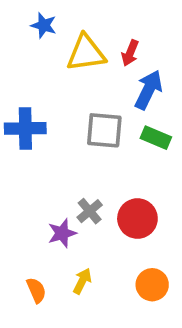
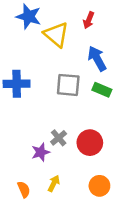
blue star: (44, 25) -> (29, 17), size x1.5
yellow triangle: (86, 53) -> (56, 35), turned 48
red arrow: (130, 53) -> (89, 20), moved
blue arrow: (148, 90) -> (97, 59), turned -55

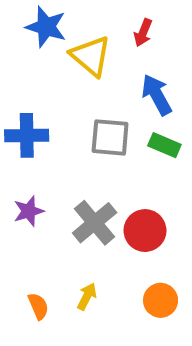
gray cross: (59, 138) -> (95, 223), size x1.6
purple star: (41, 152) -> (29, 211), moved

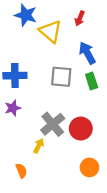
green rectangle: (164, 145) -> (92, 81), turned 49
purple star: (29, 211) -> (13, 108), moved
yellow arrow: (87, 296) -> (39, 146), moved

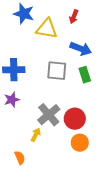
yellow triangle: (51, 31) -> (47, 29), turned -30
blue arrow: (87, 53) -> (81, 49), turned 140
orange circle: (89, 167) -> (80, 143), moved

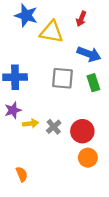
gray cross: (49, 115) -> (54, 127), size x0.6
yellow arrow: (36, 135) -> (31, 123), moved, turned 56

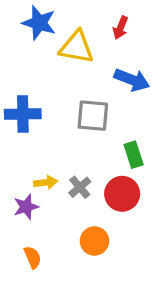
green rectangle: (93, 83) -> (134, 155), moved
purple star: (13, 110) -> (26, 207), moved
orange circle: (88, 158) -> (94, 241), moved

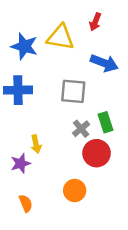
blue star: (39, 23) -> (24, 46), moved
yellow arrow: (46, 182) -> (36, 144), turned 84
gray cross: (80, 187) -> (81, 129), moved

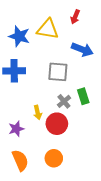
yellow arrow: (36, 144) -> (38, 113), moved
red circle: (97, 153) -> (57, 124), moved
orange circle: (75, 190) -> (54, 158), moved
orange semicircle: (26, 203) -> (20, 160), size x1.5

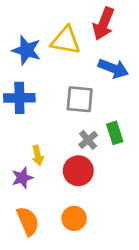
red arrow: (75, 17) -> (103, 24), size x1.6
yellow arrow: (38, 113) -> (38, 155), moved

